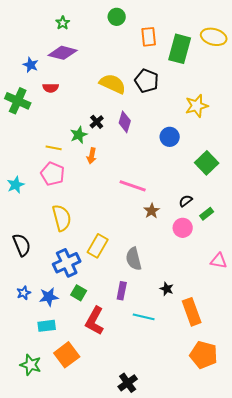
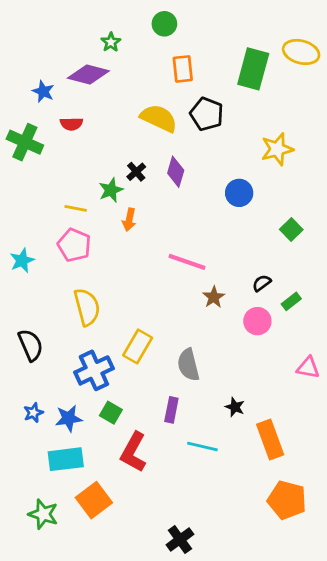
green star: (63, 23) -> (111, 42), moved
orange rectangle: (149, 37) -> (183, 69), moved
green square: (207, 163) -> (291, 230), size x0.7
cyan rectangle: (47, 326) -> (66, 459), size x1.4

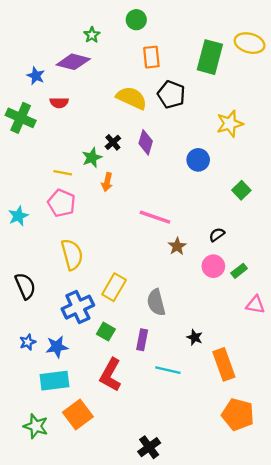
green rectangle: (291, 301) -> (239, 271), moved
green square: (111, 413) -> (106, 332), moved

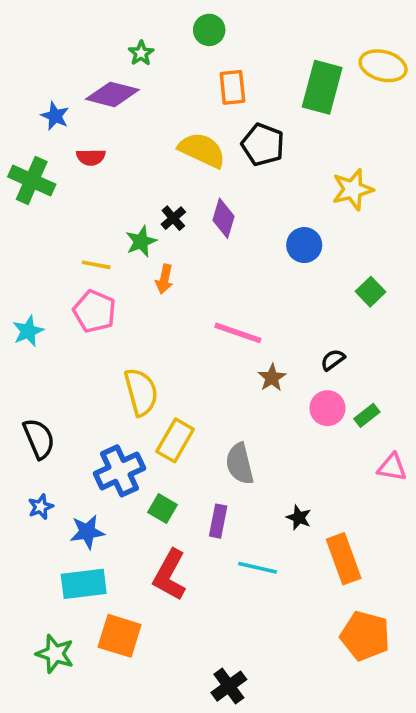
yellow semicircle: (72, 254) -> (141, 392), moved
blue star: (28, 342) -> (41, 507), moved
orange square: (78, 414) -> (120, 636), turned -36

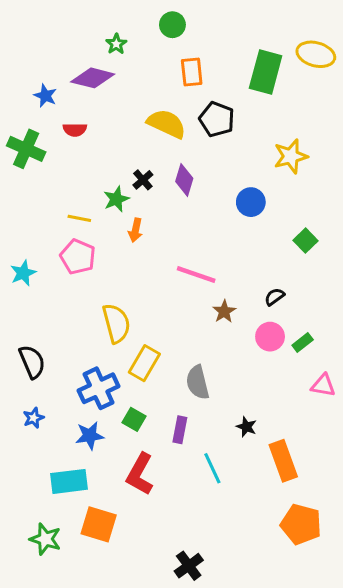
blue star: (87, 532) -> (90, 436), moved
cyan line: (258, 568) -> (212, 468), turned 52

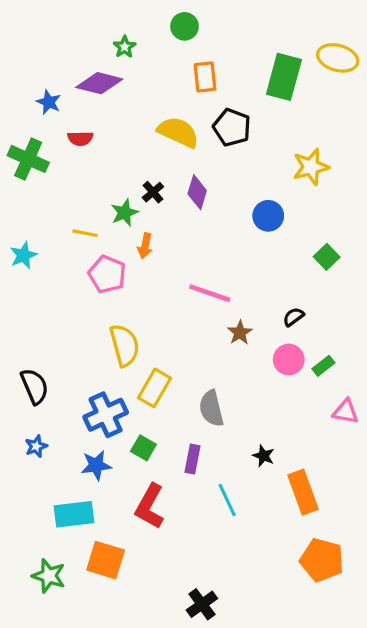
pink pentagon: (78, 257) -> (107, 274), moved
cyan star: (23, 273) -> (23, 255), moved

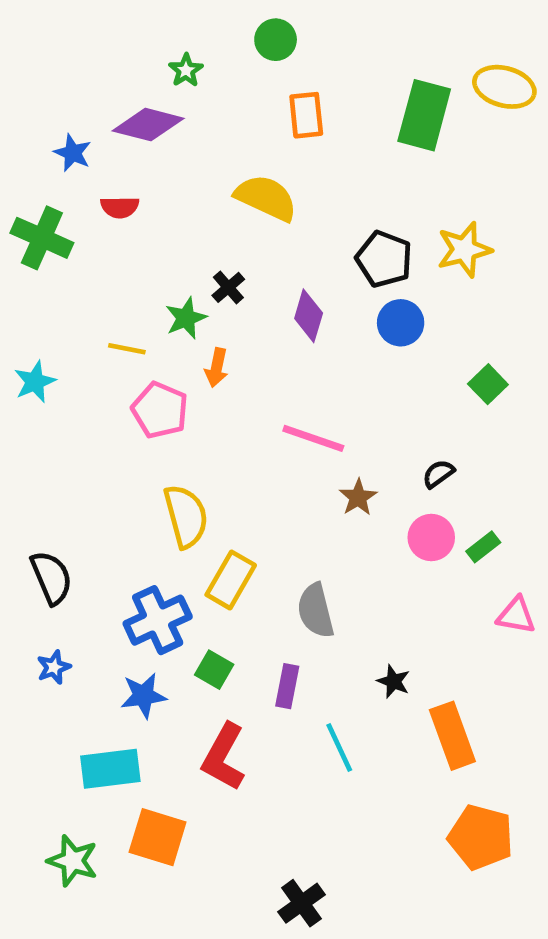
black pentagon: (232, 127) -> (384, 259), moved
purple diamond: (197, 192) -> (309, 316), moved

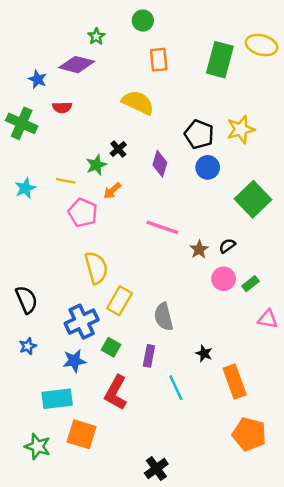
orange arrow: (217, 368) -> (112, 191), turned 36
cyan star: (35, 382) -> (25, 188), moved
green square: (488, 384) -> (253, 199), size x1.8
brown star: (358, 497) -> (199, 249), moved

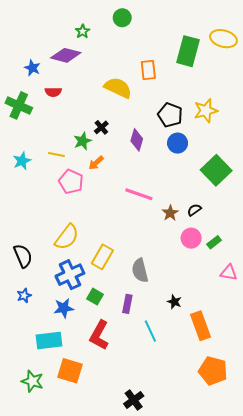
orange rectangle: (159, 60) -> (148, 70), moved
yellow semicircle: (96, 268) -> (67, 237), moved, turned 52

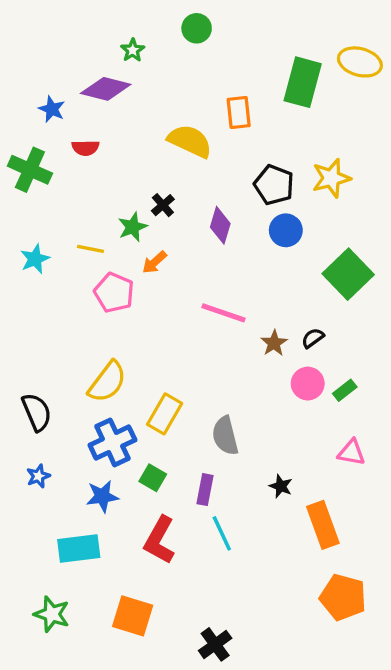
pink triangle: (229, 273) -> (351, 453), moved
cyan line: (150, 331) -> (222, 533), moved
orange square: (70, 371) -> (133, 616), moved

